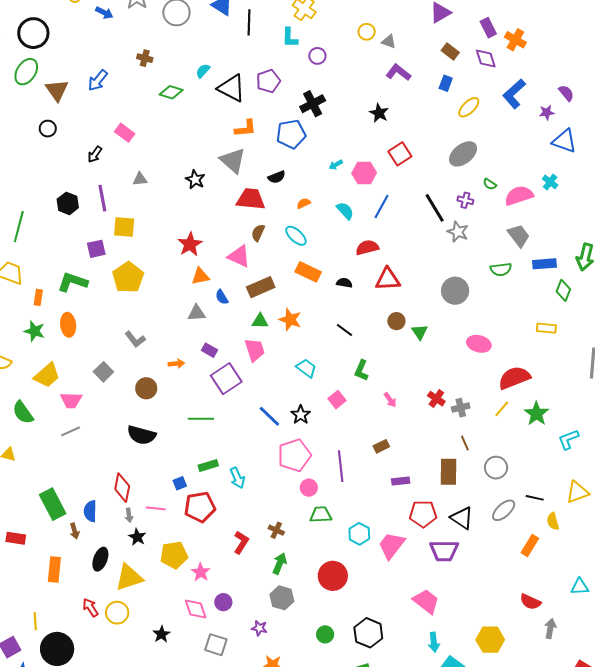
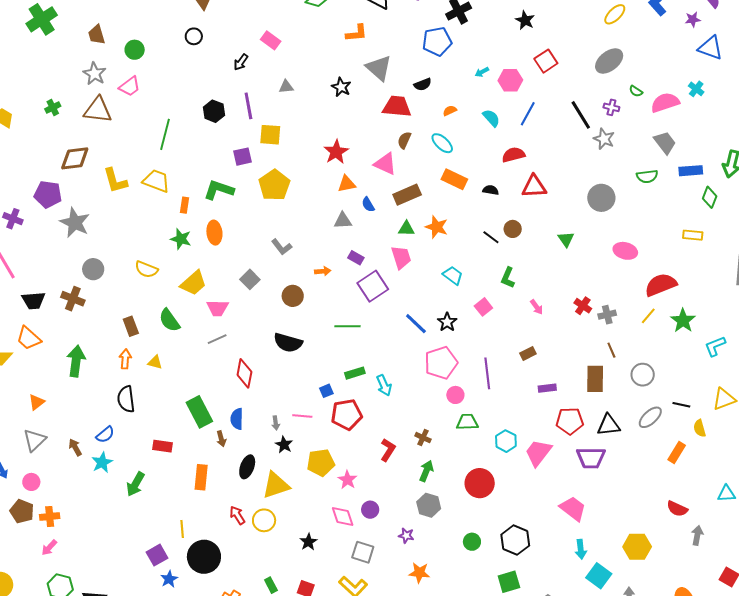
orange L-shape: (245, 128) -> (357, 33), moved
brown circle: (396, 321) -> (513, 229), moved
red diamond: (122, 488) -> (244, 373), moved
black triangle: (462, 518) -> (609, 425), turned -40

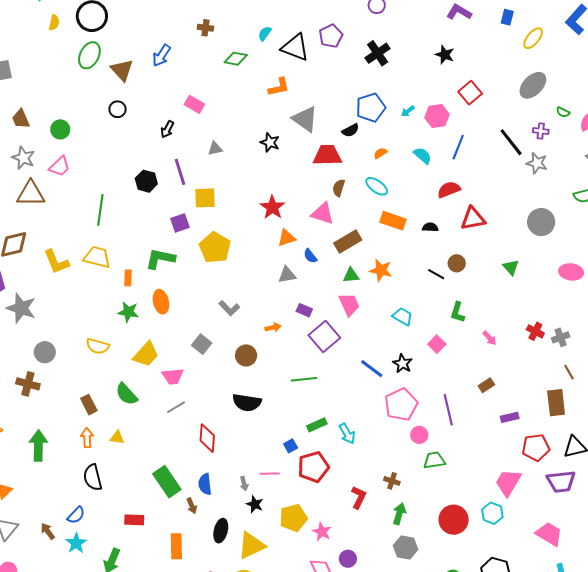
blue pentagon: (437, 41) -> (371, 108), moved
cyan hexagon: (506, 441) -> (492, 513), moved

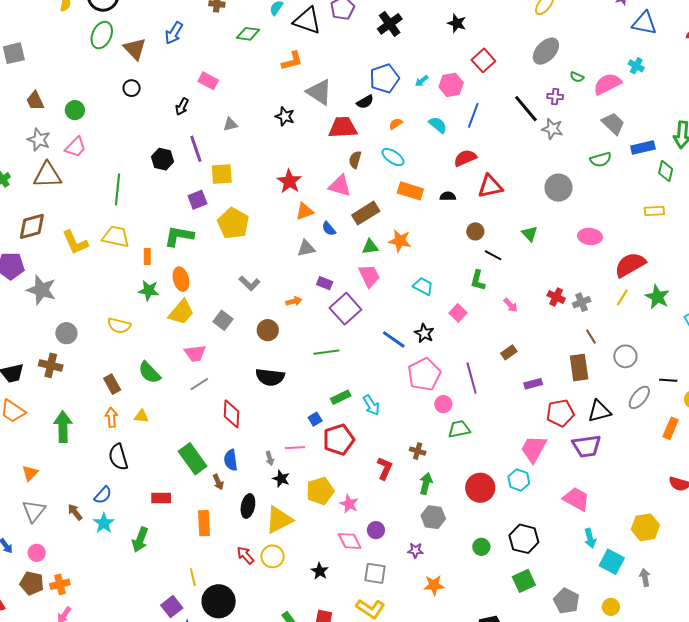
black line: (436, 274) -> (493, 255), moved
yellow trapezoid: (146, 354) -> (181, 312), moved

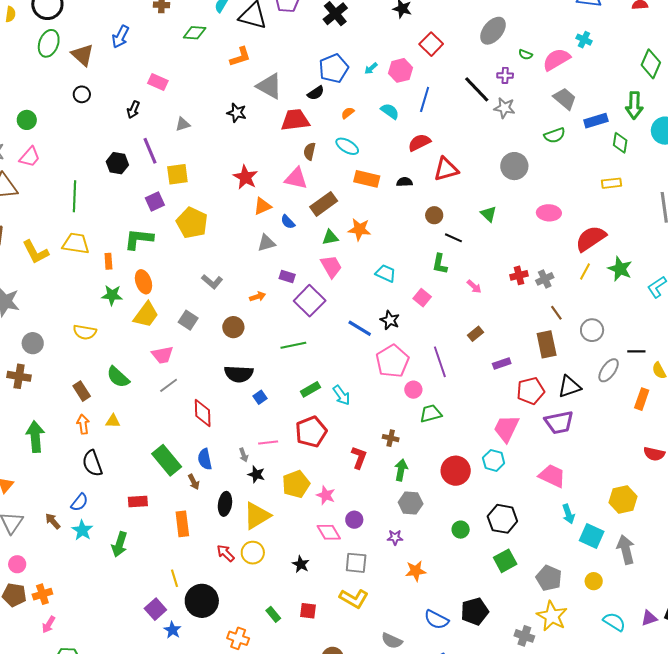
red cross: (556, 297) -> (519, 275), turned -36
blue square: (315, 419) -> (260, 397), moved
gray arrow: (645, 577) -> (626, 550), size x1.6

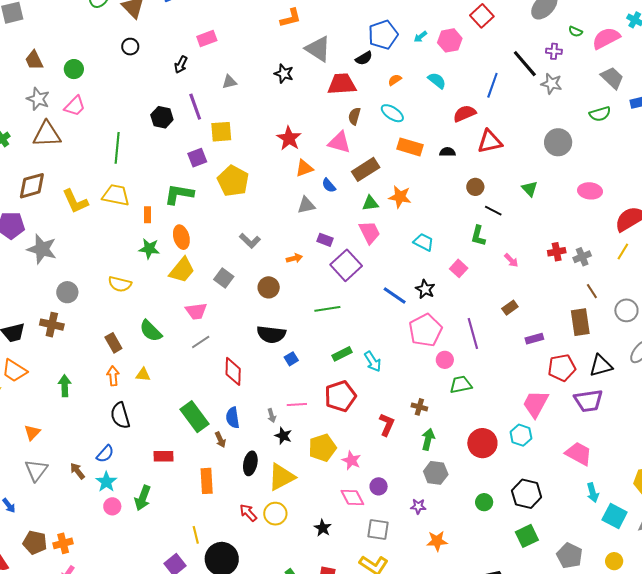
pink rectangle: (158, 82) -> (207, 38), turned -48
blue line: (425, 99) -> (492, 85), moved
green arrow: (35, 437) -> (65, 386), size x0.7
pink circle: (17, 564) -> (112, 506), moved

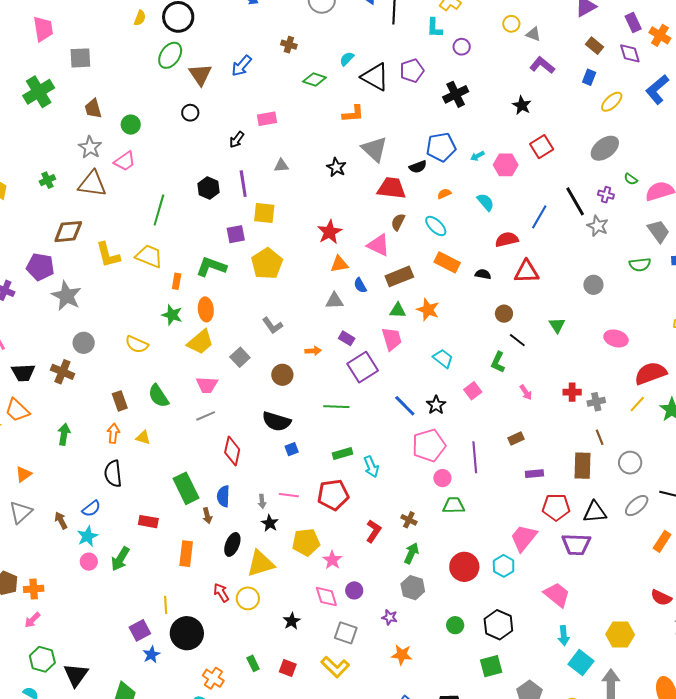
gray circle: (558, 142) -> (593, 285), size x0.7

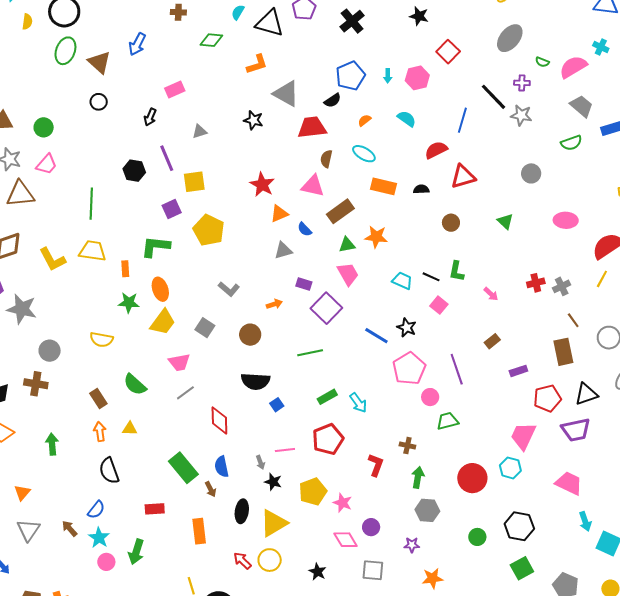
cyan arrow: (477, 156) -> (388, 76), turned -48
black line: (517, 340) -> (431, 277), moved

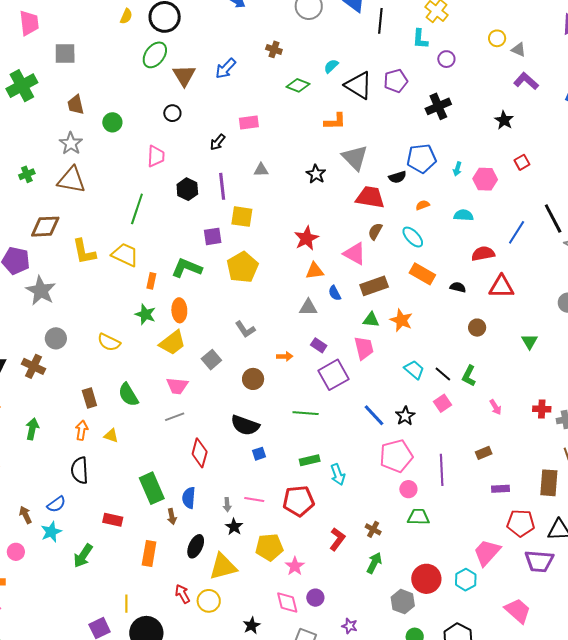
red square: (448, 52) -> (522, 162), size x0.7
cyan semicircle: (407, 119) -> (464, 215), turned -48
pink trapezoid: (47, 164) -> (156, 156), moved, turned -55
gray hexagon: (427, 510) -> (403, 602), moved
pink circle: (106, 562) -> (16, 552), moved

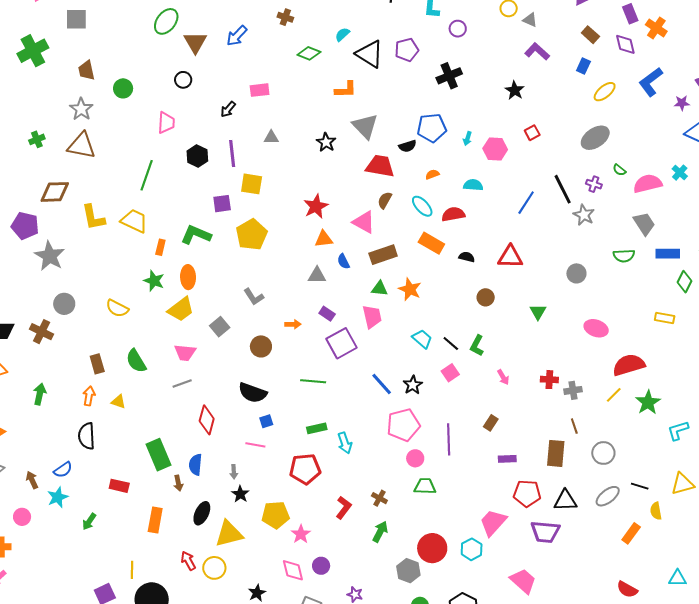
red semicircle: (483, 254) -> (453, 214), moved
brown rectangle: (484, 453) -> (491, 423), turned -35
pink line: (254, 499) -> (255, 445), moved
green arrow: (83, 556) -> (89, 522), size x0.7

